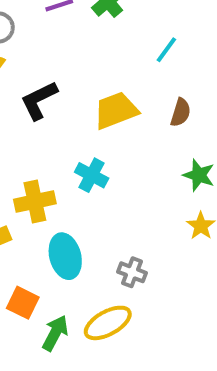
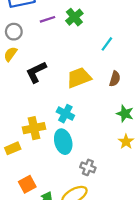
cyan ellipse: (65, 256) -> (63, 142), moved
orange square: (23, 303) -> (27, 184), turned 36

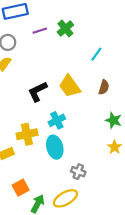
black L-shape: (36, 72) -> (38, 92), moved
yellow trapezoid: (79, 78) -> (70, 86), turned -105
cyan cross: (65, 114) -> (57, 120), turned 35

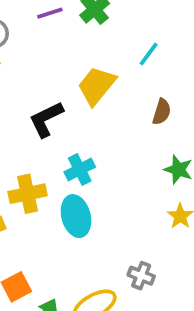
yellow trapezoid: (70, 86) -> (96, 86), moved, turned 75
gray cross: (78, 172) -> (141, 276), moved

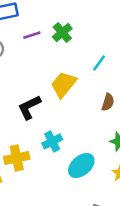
cyan ellipse: (76, 216) -> (81, 166), moved, turned 64

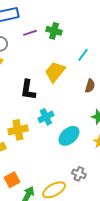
green cross: (62, 33) -> (54, 31), turned -35
black L-shape: (29, 107) -> (28, 90), turned -55

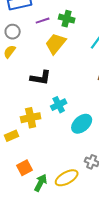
yellow trapezoid: (55, 72) -> (56, 44), moved
black L-shape: (28, 90) -> (41, 78), turned -90

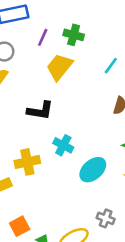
purple line: (43, 21) -> (43, 37), turned -48
cyan cross: (59, 105) -> (63, 145), turned -35

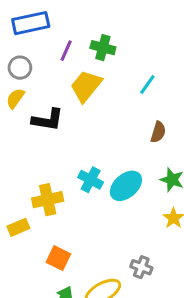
black L-shape: (40, 111) -> (48, 120), moved
cyan ellipse: (93, 170) -> (126, 186), moved
orange square: (20, 226) -> (58, 258), moved, turned -36

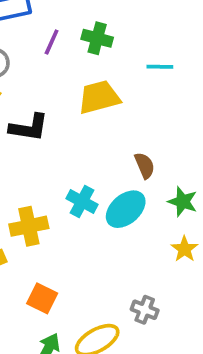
cyan line: (147, 84) -> (160, 67), moved, turned 55
yellow trapezoid: (86, 86) -> (99, 97), moved, turned 36
brown semicircle: (158, 132) -> (145, 165), moved, turned -40

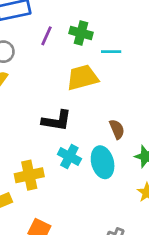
cyan line: (160, 67) -> (111, 52), moved
black L-shape: (29, 128) -> (57, 121), moved
cyan ellipse: (126, 209) -> (103, 162), turned -64

